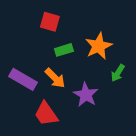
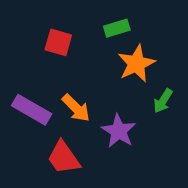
red square: (50, 22) -> (58, 42), moved
green rectangle: (64, 50) -> (117, 28), moved

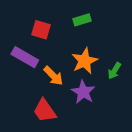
orange star: (136, 64) -> (84, 61), moved
purple rectangle: (32, 110) -> (25, 57), moved

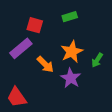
purple rectangle: (25, 57) -> (21, 48), turned -70
red trapezoid: (45, 111) -> (17, 97), moved

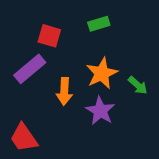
green arrow: (97, 60) -> (138, 85), turned -80
orange arrow: (45, 64) -> (64, 91), turned 48

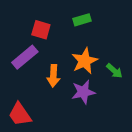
purple star: (100, 111) -> (83, 92), turned 30

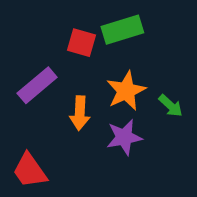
green rectangle: (82, 20) -> (122, 30), size x1.5
red square: (41, 30) -> (82, 43), moved

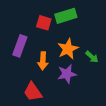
purple rectangle: (37, 85) -> (20, 46), turned -30
red trapezoid: (30, 171) -> (33, 92), moved

